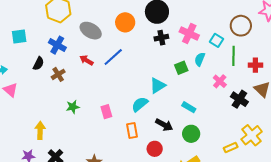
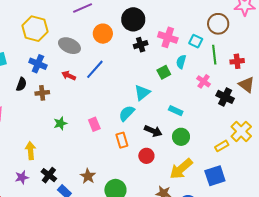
brown cross: (58, 74) -> (42, 93), turned 32

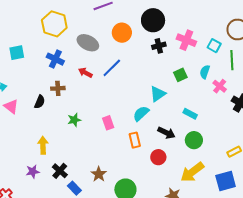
cyan semicircle: (181, 62) -> (205, 72), moved
black semicircle: (21, 84) -> (40, 102), moved

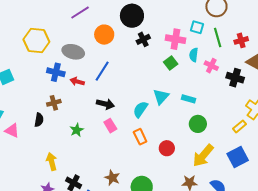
pink cross: (186, 40) -> (175, 39), moved
blue cross: (55, 59) -> (56, 72), moved
cyan triangle: (158, 94) -> (161, 97), moved
black arrow: (166, 133) -> (105, 104), moved

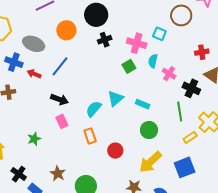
green line: (218, 38) -> (180, 112), moved
green star: (77, 130) -> (34, 139), moved

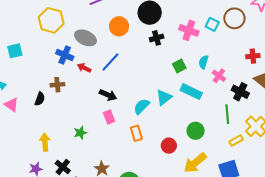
cyan square: (159, 34) -> (212, 24), moved
pink cross: (137, 43) -> (189, 30), moved
cyan rectangle: (143, 104) -> (191, 92), moved, size x1.5
red circle: (115, 151) -> (169, 146), moved

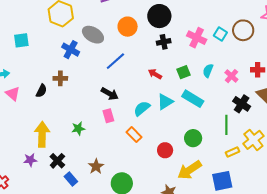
red arrow: (84, 68) -> (155, 74), moved
pink cross: (219, 76) -> (231, 76), moved
orange rectangle: (136, 133) -> (134, 135), turned -35
yellow arrow: (45, 142) -> (42, 134), size x1.4

